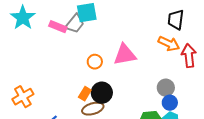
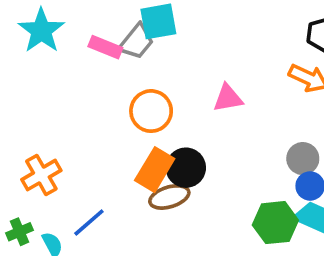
pink triangle: (125, 55) -> (228, 98), size x0.7
orange circle: (95, 62) -> (151, 111), moved, size x1.5
orange rectangle: (85, 94) -> (155, 170), size x1.6

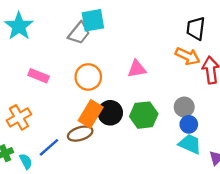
pink rectangle: (105, 47) -> (39, 76), moved
brown ellipse: (169, 197) -> (80, 134), moved
green hexagon: (275, 223) -> (144, 115), moved

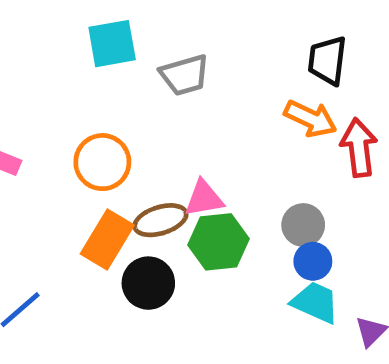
gray trapezoid: (79, 33) -> (185, 75), moved, turned 35
pink triangle: (137, 69) -> (204, 198), moved
black circle: (110, 113) -> (148, 283), moved
brown ellipse: (80, 134) -> (160, 220), moved

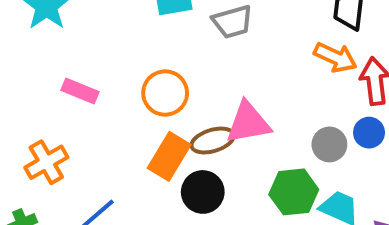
pink triangle: (204, 198) -> (248, 123), size x1.4
green hexagon: (218, 242) -> (294, 192), moved
blue circle: (313, 261) -> (369, 133), moved

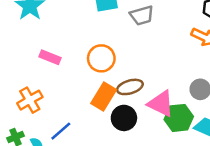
pink triangle: (248, 123) -> (161, 104), moved, turned 36

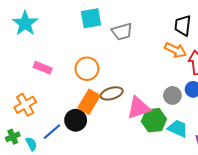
pink triangle: (161, 104) -> (138, 108), turned -45
black circle: (124, 118) -> (76, 120), moved

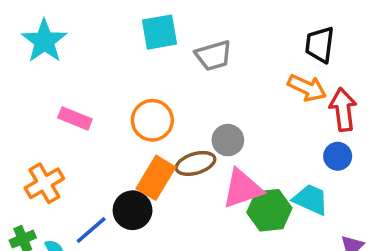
gray circle: (172, 95) -> (228, 140), moved
cyan trapezoid: (178, 128) -> (311, 199), moved

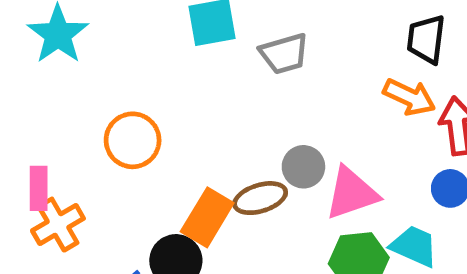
pink rectangle: (75, 118) -> (39, 188), moved, turned 68
orange circle: (152, 120) -> (133, 140), moved
pink triangle: (242, 189) -> (352, 193), moved

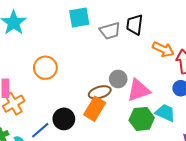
black trapezoid: (426, 39) -> (135, 25), moved
orange rectangle: (207, 217) -> (95, 109), moved

